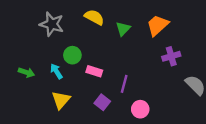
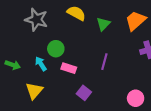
pink rectangle: (94, 71) -> (69, 68), moved
purple line: (124, 84) -> (104, 62), moved
yellow triangle: (61, 100) -> (34, 91), moved
pink circle: (140, 109) -> (136, 98), moved

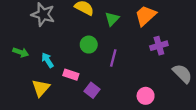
green circle: (56, 49) -> (89, 45), moved
green arrow: (13, 65) -> (21, 52), moved
pink rectangle: (69, 68) -> (71, 75), moved

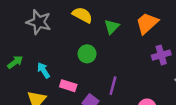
green arrow: (21, 52) -> (15, 62), turned -56
purple line: (113, 58) -> (113, 86), moved

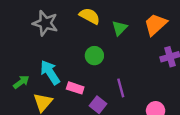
green arrow: (15, 62) -> (21, 82), moved
cyan arrow: (43, 70) -> (50, 72), size x1.5
purple line: (113, 86) -> (121, 88), turned -30

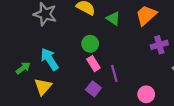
green triangle: (120, 28) -> (113, 18), turned -40
pink rectangle: (75, 88) -> (93, 64), moved, turned 40

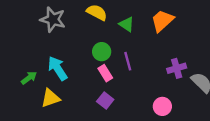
purple cross: (159, 45) -> (177, 68), moved
purple line: (114, 73) -> (128, 61), moved
yellow triangle: (43, 87) -> (50, 98), turned 30

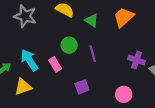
purple cross: (177, 68) -> (137, 60), turned 35
pink rectangle: (105, 73) -> (55, 64), moved
purple square: (105, 100) -> (82, 87), moved, turned 32

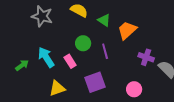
orange trapezoid: (124, 17) -> (127, 30), moved
yellow triangle: (23, 87) -> (57, 88), moved
purple square: (82, 87) -> (95, 82), size x1.5

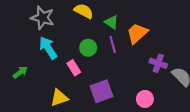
purple line: (105, 51) -> (113, 44), moved
cyan arrow: (46, 57) -> (48, 48), moved

